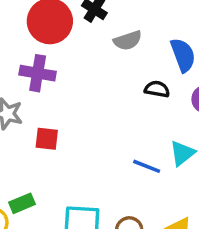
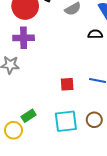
red square: (47, 139) -> (67, 84), moved

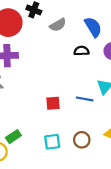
cyan square: (66, 121) -> (52, 142), size x0.7

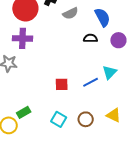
blue line: (85, 99) -> (91, 82), turned -42
cyan square: (52, 142) -> (59, 119), turned 35

